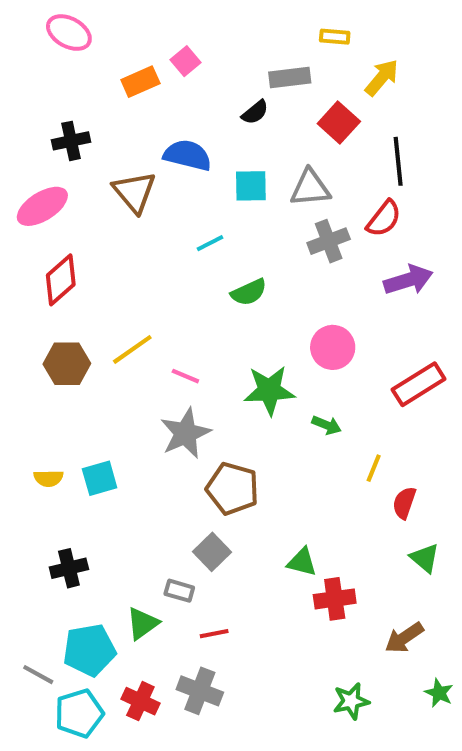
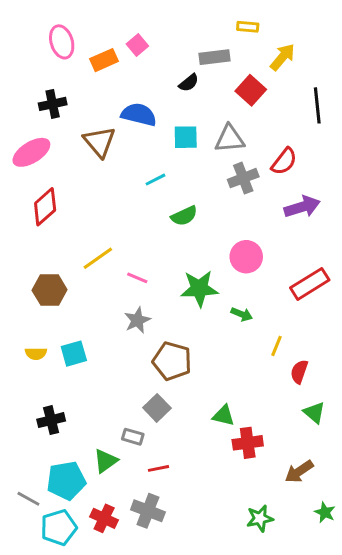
pink ellipse: (69, 33) -> (62, 42), moved, turned 44
black line: (398, 161) -> (317, 105), moved
brown hexagon: (67, 364) -> (50, 290), moved
gray star: (185, 433) -> (137, 320), size x0.7

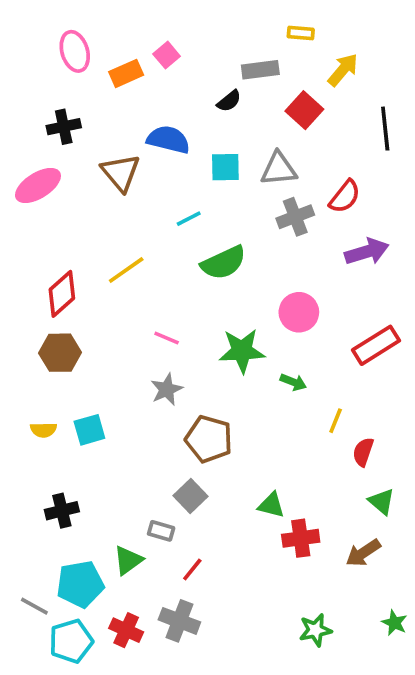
red diamond: (45, 207) -> (62, 294), moved
green semicircle: (184, 216) -> (224, 263), size x1.4
yellow line: (98, 258) -> (126, 270), moved
red line: (158, 468) -> (192, 569), turned -40
brown arrow: (299, 472) -> (363, 553), moved

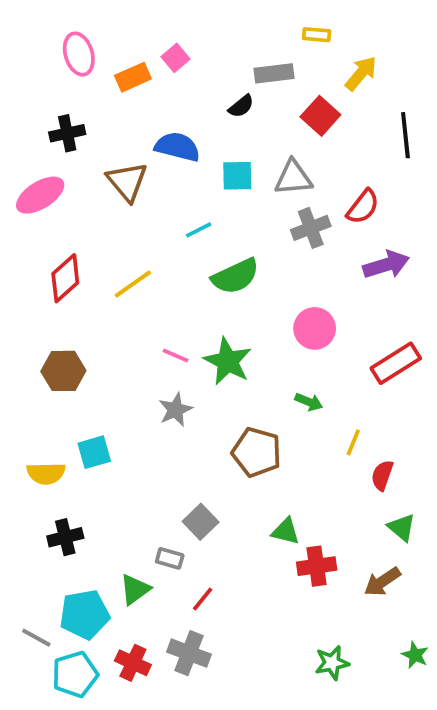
red diamond: (62, 294) -> (65, 278), moved
green star: (242, 351) -> (228, 361), moved, turned 30
yellow semicircle: (43, 430) -> (46, 473), moved, size x1.4
brown pentagon: (209, 439) -> (257, 452), moved

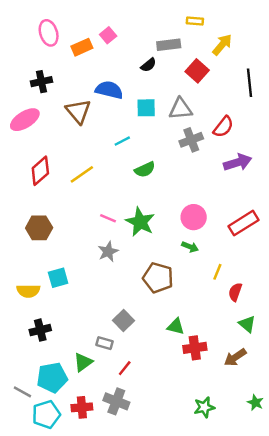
green semicircle: (235, 276) -> (145, 170), size x0.7
pink circle: (315, 328) -> (194, 217), moved
red cross: (133, 663) -> (82, 407), turned -30

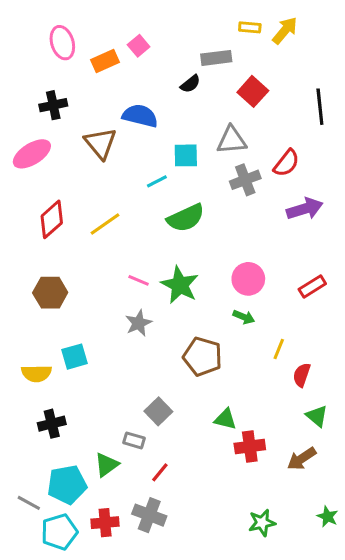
yellow arrow: (222, 45) -> (285, 30), moved
cyan square: (146, 108) -> (186, 155), moved
green semicircle: (145, 170) -> (186, 218), size x1.4
red rectangle: (244, 223) -> (312, 286), size x0.7

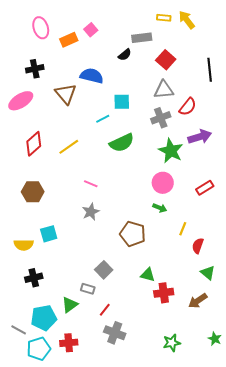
yellow arrow: (285, 30) -> (187, 20), turned -78
gray triangle: (232, 140) -> (164, 90), moved
green star: (180, 285) -> (171, 151), moved
gray cross: (149, 515) -> (115, 333), moved

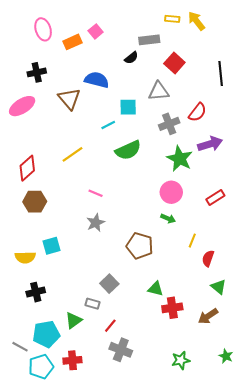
gray triangle: (164, 90) -> (159, 91), moved
red diamond: (34, 144) -> (27, 168), moved

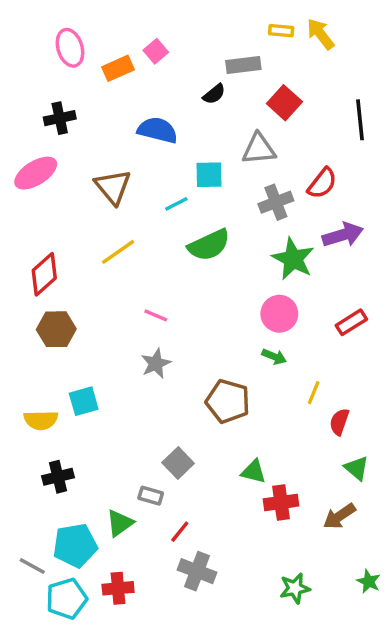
brown triangle: (69, 99) -> (113, 187), moved

